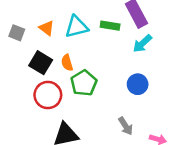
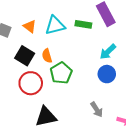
cyan arrow: (142, 44) -> (108, 52), moved

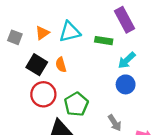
green rectangle: (83, 24) -> (104, 41), moved
orange triangle: (30, 26) -> (42, 33), turned 48
green pentagon: (61, 73) -> (76, 104), moved

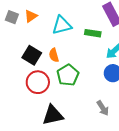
orange triangle: (42, 33) -> (31, 16), moved
gray square: (15, 37) -> (12, 17), moved
green pentagon: (76, 104) -> (68, 75), moved

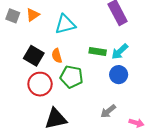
green rectangle: (93, 33) -> (98, 52), moved
green pentagon: (68, 75) -> (71, 77), turned -30
gray arrow: (103, 108) -> (108, 111), turned 84

